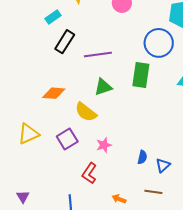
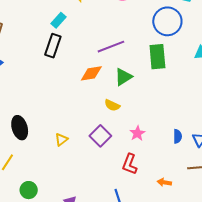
black rectangle: (65, 42) -> (53, 46), moved
orange diamond: (54, 93) -> (91, 73), moved
yellow semicircle: (86, 112) -> (112, 105), size x0.7
yellow triangle: (28, 134) -> (61, 140), size x0.6

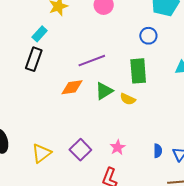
blue circle: (167, 21) -> (148, 36), size x0.6
yellow semicircle: (112, 105) -> (128, 99), moved
yellow triangle: (61, 140) -> (42, 153), size x1.5

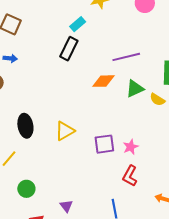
pink star: (118, 147) -> (131, 147), moved
purple square: (80, 150) -> (104, 144), turned 30
yellow triangle: (42, 153) -> (65, 131), moved

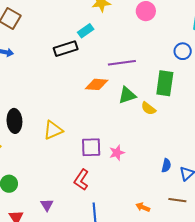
cyan rectangle: (78, 24) -> (86, 31), moved
black rectangle: (69, 49) -> (66, 49), turned 40
red L-shape: (130, 176) -> (81, 180), moved

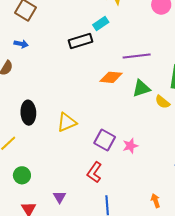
purple square: (91, 147) -> (105, 140), turned 30
orange arrow: (143, 207) -> (156, 201), turned 48

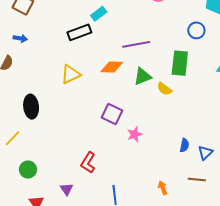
yellow triangle: (67, 122) -> (71, 74), moved
purple square: (105, 140) -> (112, 114), moved
red L-shape: (94, 172) -> (88, 163), moved

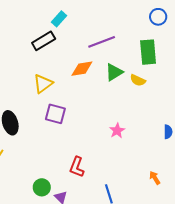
purple square: (112, 114) -> (55, 114), moved
green circle: (28, 170) -> (42, 187), moved

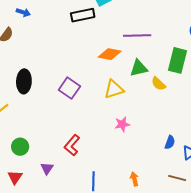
yellow triangle: (43, 84) -> (114, 89), moved
orange arrow: (155, 178) -> (134, 179), moved
green circle: (42, 187) -> (20, 147), moved

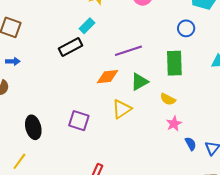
yellow semicircle: (158, 84) -> (168, 99), moved
pink star: (122, 124) -> (174, 124), moved
blue semicircle: (170, 142) -> (191, 144), turned -32

